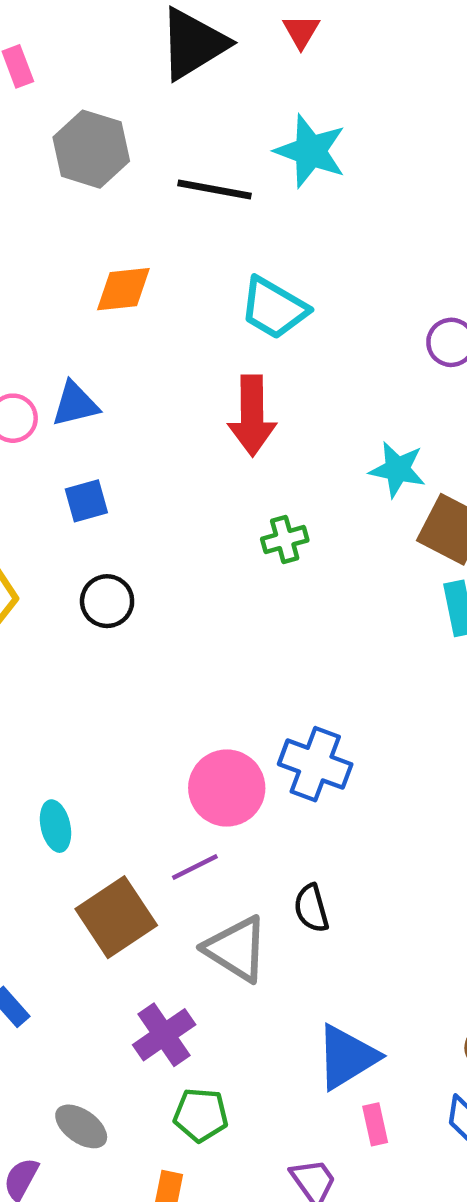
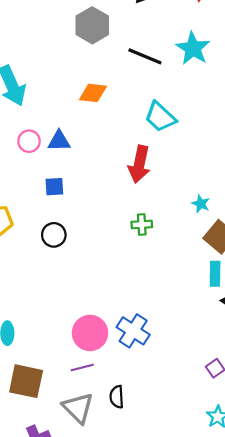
cyan star: (397, 469) -> (201, 204), size x0.7
purple line: (195, 867) -> (82, 368), moved
brown square: (116, 917) -> (26, 381), turned 33

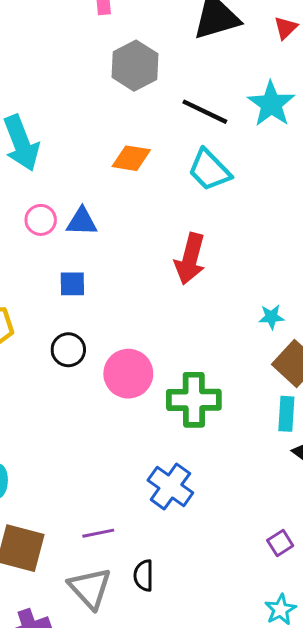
cyan trapezoid: (160, 117) -> (209, 170), moved
cyan star: (201, 204) -> (271, 317), turned -30
green cross: (142, 224) -> (194, 400), moved, size x1.8
pink circle: (90, 333) -> (128, 374), moved

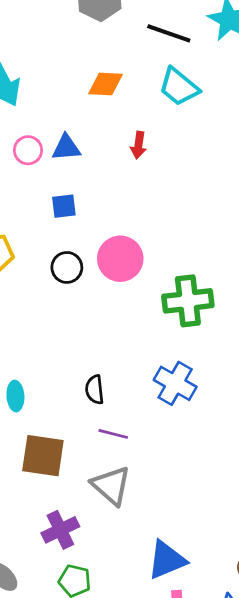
red arrow: (190, 259) -> (138, 145), moved, size x0.6
pink circle: (128, 374) -> (120, 259), moved
purple line: (98, 533) -> (113, 434), turned 32
black semicircle: (144, 576) -> (95, 390), moved

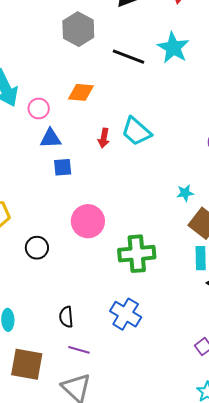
cyan trapezoid: (179, 87) -> (136, 131), moved
pink circle: (28, 150) -> (39, 108), moved
blue square: (64, 206) -> (63, 167), moved
black circle: (67, 267) -> (37, 248), moved

